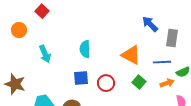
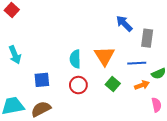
cyan semicircle: (85, 49) -> (75, 59), moved
orange triangle: (131, 55) -> (104, 56), turned 30
blue square: (81, 78) -> (42, 80), moved

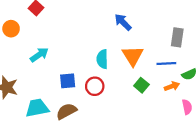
blue arrow: (124, 24) -> (123, 22), moved
cyan arrow: (15, 55) -> (39, 55), turned -102
red circle: (78, 85) -> (95, 86), moved

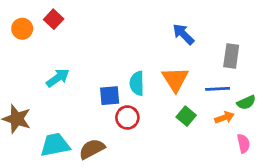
blue arrow: (123, 22) -> (183, 34), moved
orange circle: (11, 29) -> (22, 29), moved
blue square: (68, 81) -> (110, 96), moved

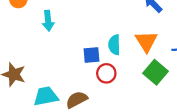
cyan arrow: (58, 78) -> (48, 21), moved, turned 120
green square: (186, 116) -> (155, 72), size x1.5

